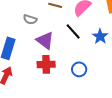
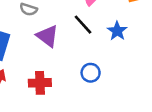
red cross: (46, 64) -> (40, 83), moved

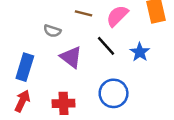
blue circle: (91, 73) -> (114, 93), size x1.5

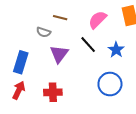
brown line: (84, 13) -> (60, 18), moved
purple triangle: (71, 57) -> (59, 54), turned 30
blue circle: (114, 93) -> (110, 84), moved

